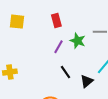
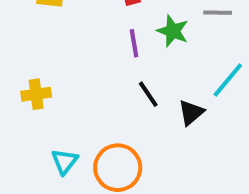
purple line: (58, 47) -> (134, 43), turned -40

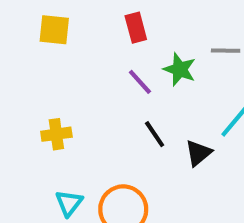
purple line: (134, 43) -> (140, 82), turned -32
yellow cross: (36, 94) -> (56, 134), moved

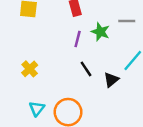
purple line: (140, 82) -> (78, 39), turned 56
yellow cross: (56, 134) -> (30, 69), turned -35

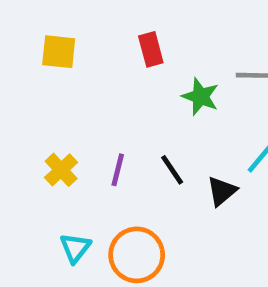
purple line: (78, 39) -> (118, 170), moved

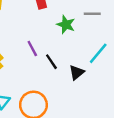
purple line: (118, 170) -> (32, 49), moved, turned -42

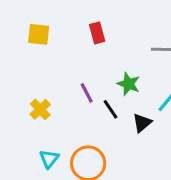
green star: (66, 25) -> (129, 84), moved

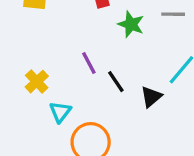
green star: (129, 84) -> (131, 24), moved
cyan triangle: (49, 159) -> (60, 112), moved

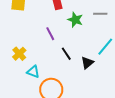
purple line: (89, 63) -> (50, 34), moved
cyan triangle: (60, 112) -> (33, 72), turned -48

